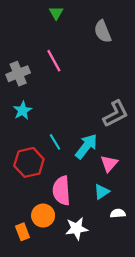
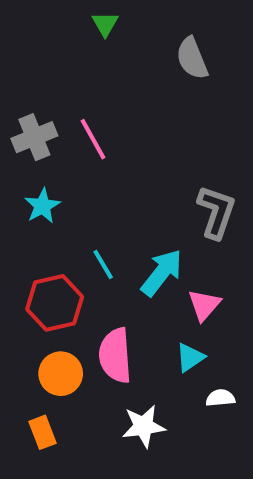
pink line: (54, 61) -> (93, 139), moved
gray L-shape: (116, 114) -> (216, 212), turned -44
orange circle: (43, 216) -> (61, 374), moved

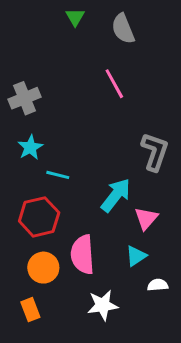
gray semicircle: (192, 58) -> (123, 29), moved
pink line: (93, 139) -> (114, 84), moved
cyan line: (103, 264) -> (58, 175), moved, turned -45

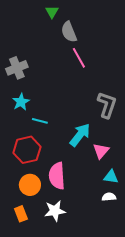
gray semicircle: (123, 29) -> (69, 32), moved
cyan triangle: (136, 256) -> (111, 177), moved, turned 42
white star: (103, 305) -> (55, 211), moved

